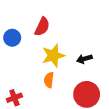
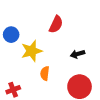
red semicircle: (42, 27) -> (56, 24), moved
yellow star: (53, 56) -> (32, 51), moved

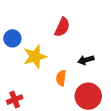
orange semicircle: (45, 73) -> (61, 78), moved

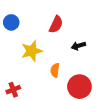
blue circle: (12, 38) -> (11, 22), moved
black arrow: (86, 60) -> (78, 46), moved

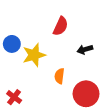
blue circle: (11, 22) -> (12, 44), moved
red cross: (13, 90) -> (14, 97), turned -32

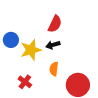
black arrow: (85, 49) -> (53, 45), moved
red cross: (14, 97) -> (25, 82), moved

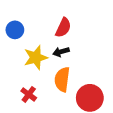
blue circle: (11, 40) -> (15, 30), moved
orange semicircle: (54, 69) -> (62, 79), size x1.5

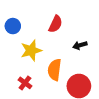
black arrow: (61, 52) -> (80, 45), moved

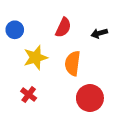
black arrow: (80, 45) -> (99, 33), moved
orange semicircle: (54, 70) -> (73, 63), moved

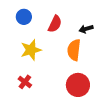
blue circle: (15, 30) -> (24, 17), moved
orange semicircle: (73, 63) -> (74, 50), moved

